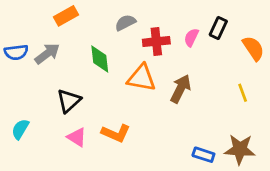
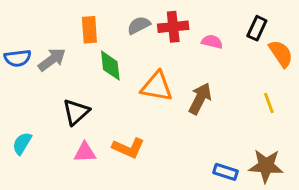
orange rectangle: (66, 16) -> (89, 30), moved, turned -65
black rectangle: (218, 28) -> (257, 28), moved
pink semicircle: (191, 37) -> (212, 42), turned 78
red cross: (156, 42) -> (173, 27), moved
pink triangle: (77, 137) -> (85, 152), turned -35

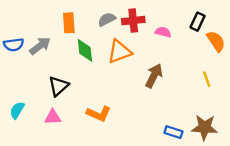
orange triangle: (157, 87) -> (119, 52), moved, turned -30
pink triangle: (85, 152) -> (53, 117), moved

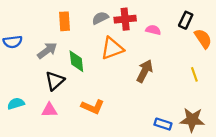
gray arrow: (40, 46) -> (47, 50), moved
green diamond: (85, 50) -> (76, 61), moved
cyan semicircle: (17, 110) -> (16, 103), turned 42

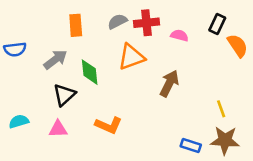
yellow line: (194, 74) -> (221, 109), moved

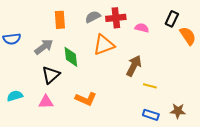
yellow line: (221, 109) -> (150, 86), moved, turned -56
brown star: (225, 140) -> (178, 111), size x0.7

